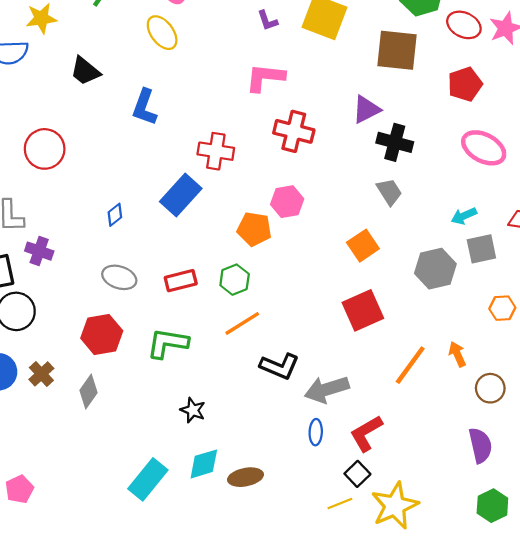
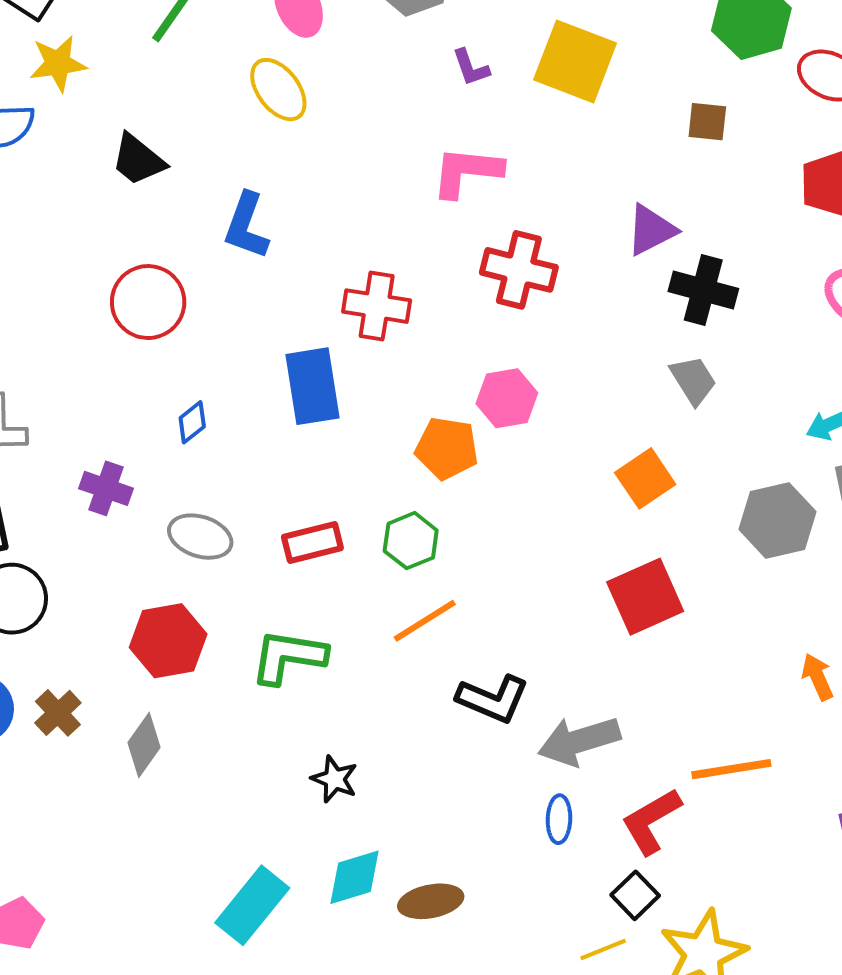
brown square: (397, 50) -> (707, 122), size x0.5
red circle: (45, 149) -> (148, 302), moved
blue rectangle: (181, 195) -> (312, 386), turned -51
purple cross: (39, 251) -> (106, 488), moved
orange line: (410, 365) -> (731, 769), moved, turned 45

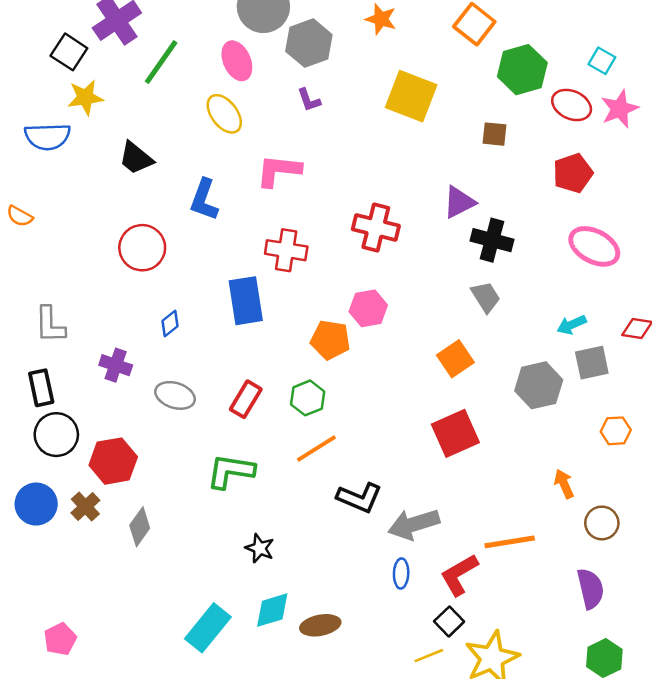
purple L-shape: (471, 67) -> (309, 100), moved
pink L-shape: (467, 172) -> (279, 171), moved
red rectangle: (312, 543) -> (246, 399), turned -45
red hexagon: (168, 641) -> (113, 461), moved

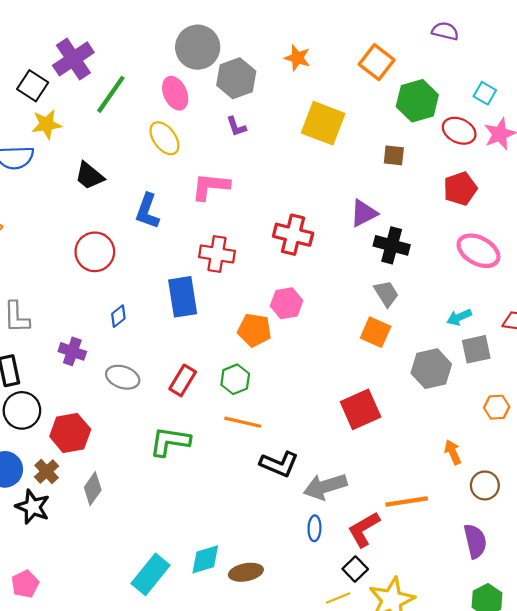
orange square: (455, 359) -> (376, 332), moved, turned -32
orange line: (316, 448) -> (243, 422), turned 45
black star: (260, 548) -> (33, 507), moved, size x1.4

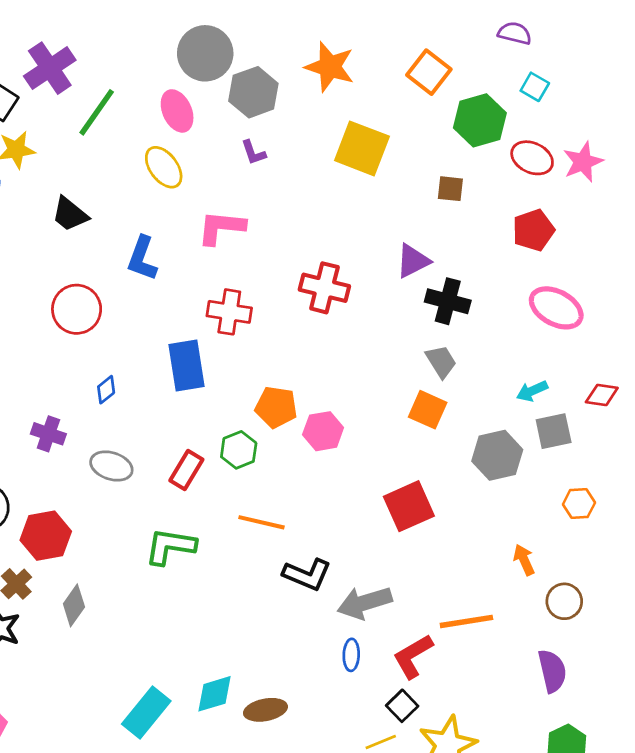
orange star: (297, 58) -> (330, 67), size x1.5
cyan square: (485, 93) -> (535, 87), moved
pink hexagon: (287, 303) -> (323, 431), moved
green hexagon: (235, 379) -> (239, 450), moved

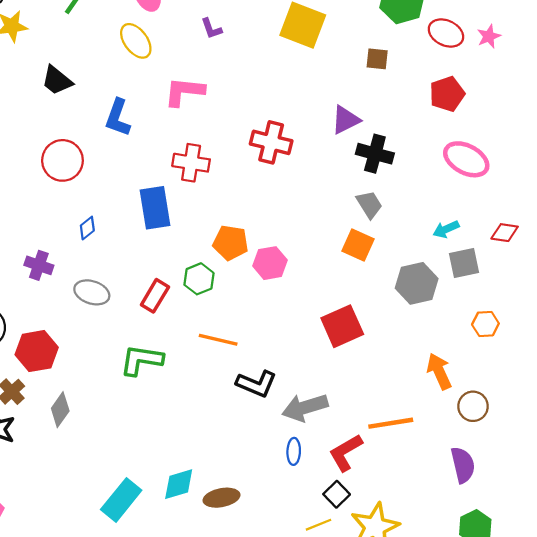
pink star: (583, 162) -> (489, 36), size x0.7
orange arrow: (524, 560) -> (439, 371), size x1.4

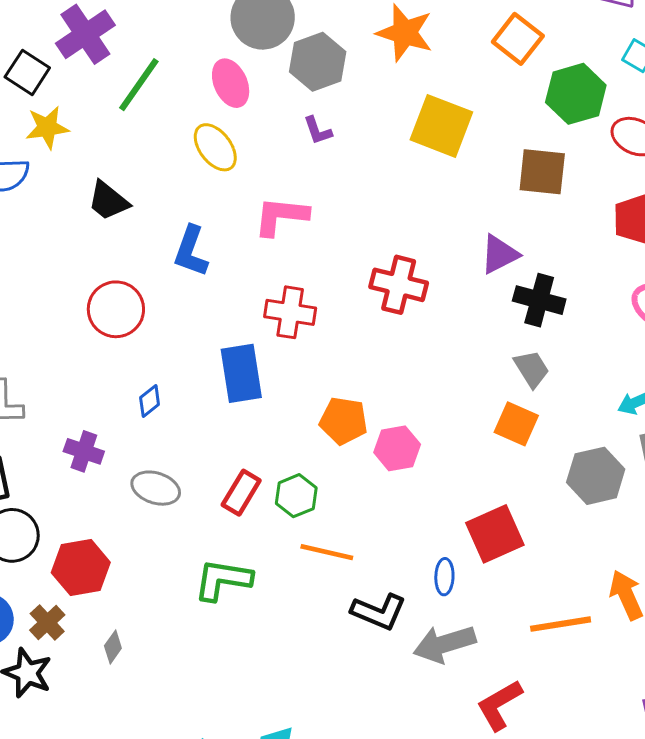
brown square: (377, 59) -> (542, 172), size x1.6
green hexagon: (199, 279) -> (296, 496), moved
gray diamond: (60, 410) -> (113, 647), size x0.7
orange line: (391, 423) -> (561, 624), moved
blue ellipse: (294, 451) -> (444, 577), moved

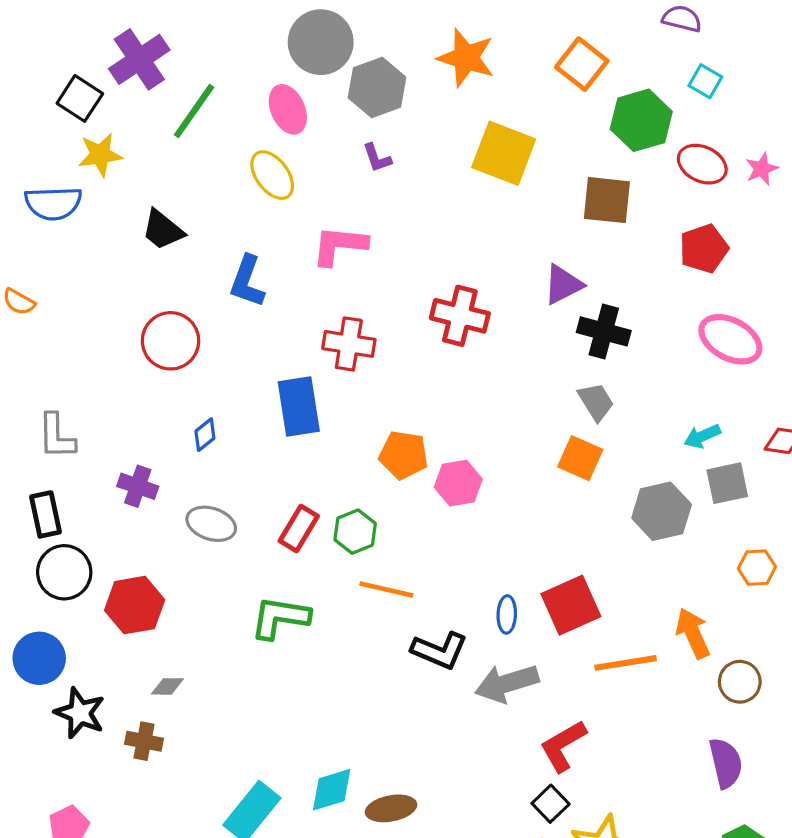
red square: (495, 534) -> (571, 605), moved
brown cross: (47, 622) -> (144, 741), moved, turned -36
gray diamond: (113, 647) -> (167, 686), turned 56

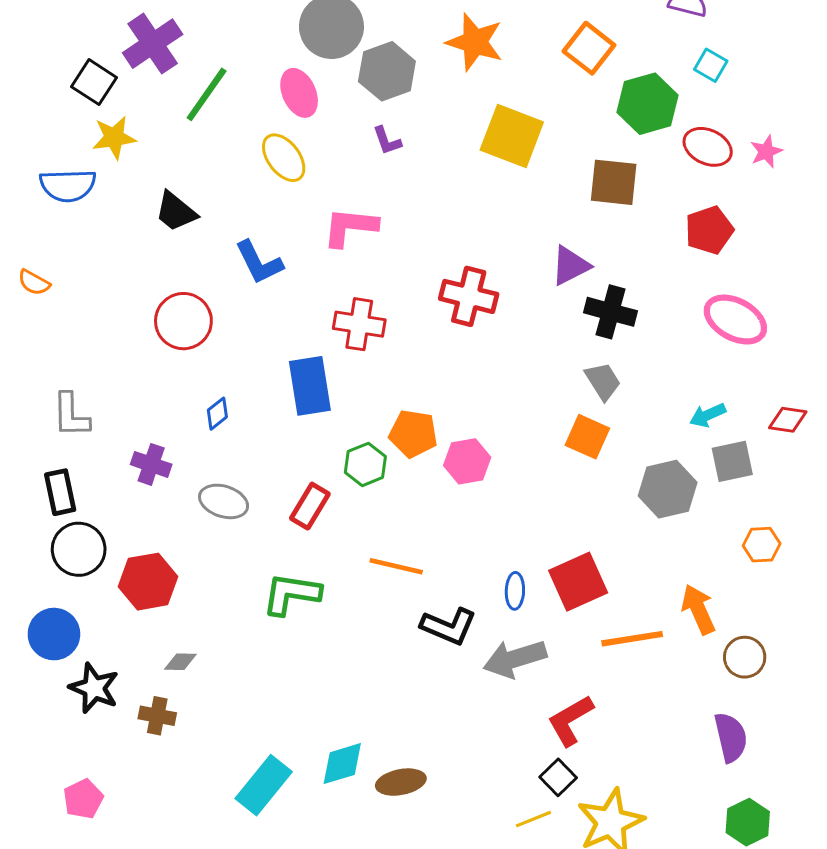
blue L-shape: (247, 281) -> (259, 262), turned -46
green hexagon: (355, 532) -> (365, 464), moved

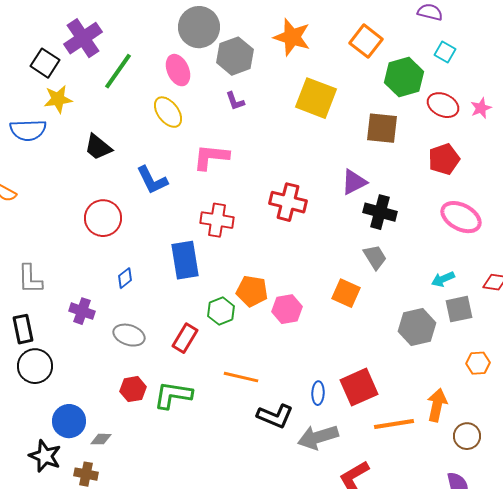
orange square: (587, 437) -> (346, 293), moved
red hexagon: (148, 582) -> (133, 389), moved, size x0.7
orange arrow: (698, 609) -> (437, 405), turned 36
blue circle: (54, 634) -> (69, 421), moved

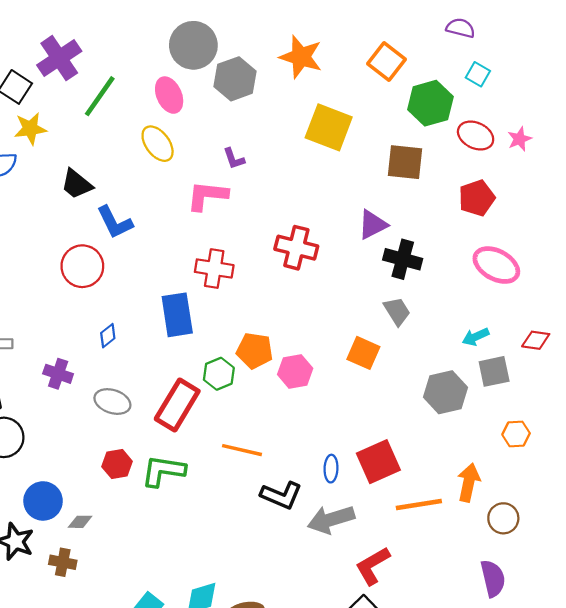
purple L-shape: (235, 101) -> (234, 159), moved
blue L-shape: (152, 180) -> (115, 222), moved
red rectangle: (185, 338) -> (177, 405), size x1.5

